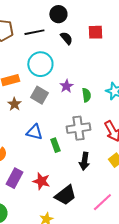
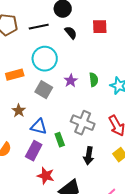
green semicircle: (86, 95) -> (94, 80), moved
brown star: (14, 104) -> (19, 111), moved
gray cross: (78, 128) -> (83, 123), turned 30
purple rectangle: (14, 178) -> (34, 151), moved

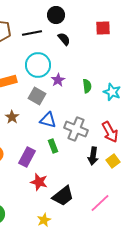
red square: (100, 27) -> (103, 28), moved
purple star: (71, 81) -> (58, 80), moved
blue triangle: (39, 127) -> (48, 120), moved
black arrow: (89, 156) -> (93, 156), moved

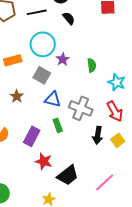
cyan star: (112, 92) -> (117, 82), moved

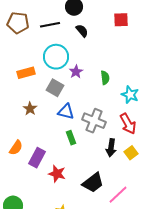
purple rectangle: (32, 136) -> (37, 158), moved
black trapezoid: (68, 175) -> (93, 183), moved

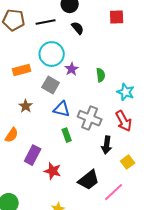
orange semicircle: (16, 148) -> (12, 135), moved
yellow square: (131, 153) -> (128, 162), moved

